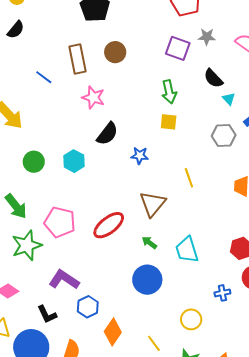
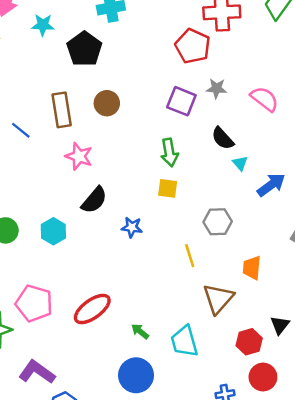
gray hexagon: (224, 135) -> (218, 222), moved
brown triangle: (153, 204) -> (218, 299), moved

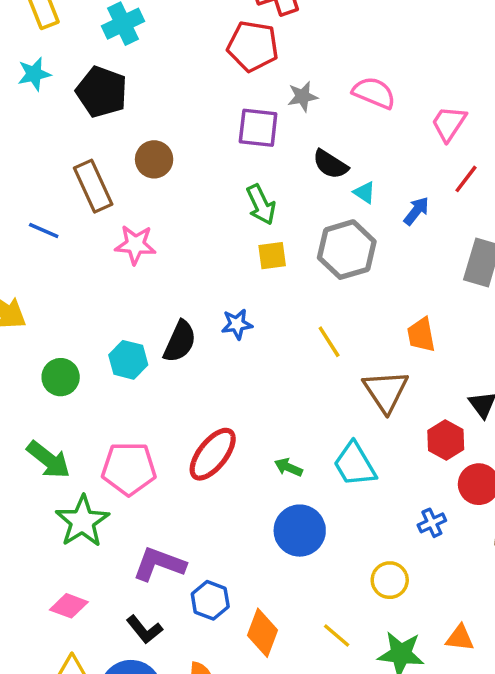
blue arrow: (271, 185) -> (416, 211), size x0.7
black semicircle: (94, 200) -> (180, 342), moved
gray hexagon: (218, 222) -> (347, 250), moved, size x1.4

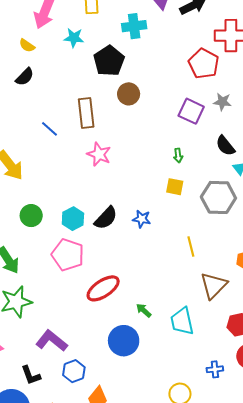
brown circle: (154, 159) -> (129, 94), moved
green arrow: (261, 205) -> (178, 155), size x0.6
pink pentagon: (129, 469) -> (68, 255), moved
blue circle: (300, 531) -> (124, 341), moved

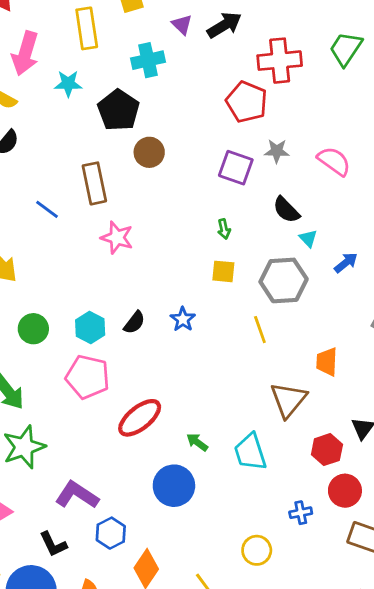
black semicircle: (106, 218) -> (134, 323), size x0.7
blue star: (142, 219) -> (183, 319), turned 30
yellow line: (191, 247) -> (260, 330), moved

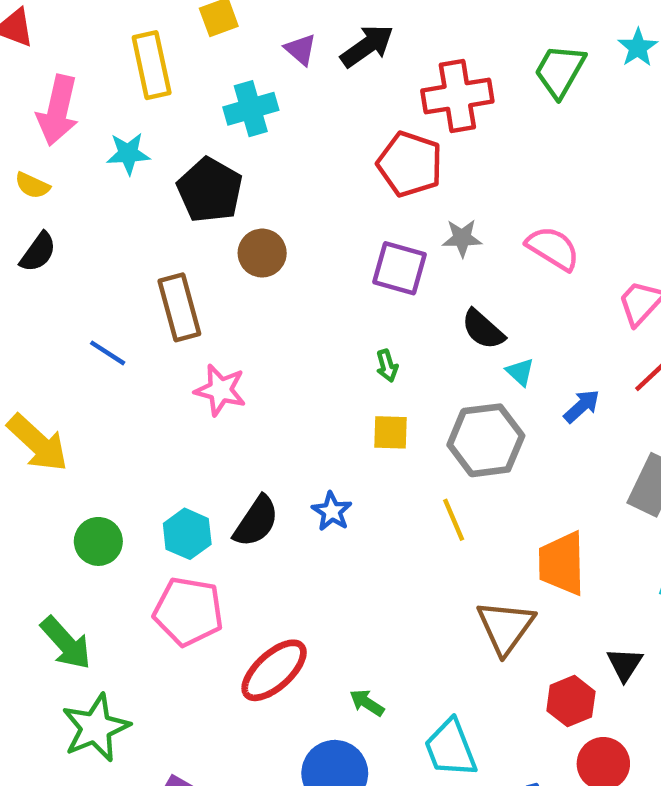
black semicircle: (134, 323) -> (256, 521), size x1.4
orange trapezoid: (327, 362) -> (562, 563), size x1.4
cyan trapezoid: (250, 452) -> (450, 748), moved

